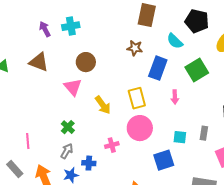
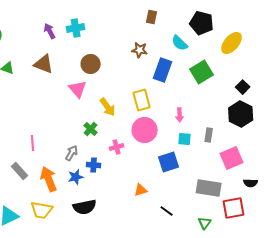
brown rectangle: (147, 15) -> (152, 17), size x0.6
pink arrow: (175, 97) -> (180, 115), moved
green cross: (68, 127) -> (91, 129), moved

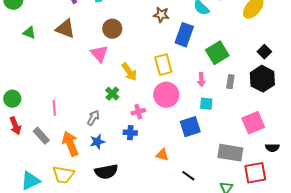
green square: (202, 72) -> (217, 53), moved
gray rectangle: (209, 135) -> (230, 82), moved
blue cross: (94, 165) -> (130, 133), moved
orange triangle: (141, 190) -> (162, 155), turned 32

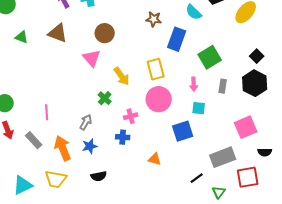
gray rectangle: (230, 153) -> (223, 157), turned -30
black semicircle: (106, 172) -> (99, 176), size x0.7
black line: (188, 176) -> (197, 178), moved, turned -72

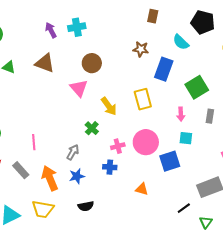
pink circle: (159, 99) -> (146, 142), moved

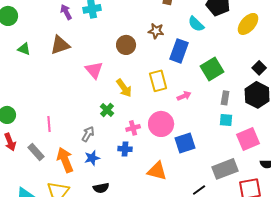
brown triangle: (45, 63) -> (60, 45), turned -40
brown circle: (92, 63) -> (126, 45), moved
pink arrow: (181, 114) -> (184, 96), moved, turned -112
cyan square: (186, 138) -> (226, 120), moved
orange triangle: (142, 189) -> (157, 171), size x1.5

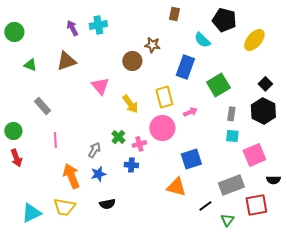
brown star: (156, 31) -> (152, 45), moved
green cross: (107, 110) -> (118, 137), moved
pink circle: (161, 124) -> (162, 128), moved
gray rectangle: (36, 152) -> (42, 106), moved
orange triangle: (157, 171) -> (176, 187), moved

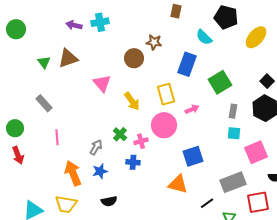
purple arrow: (72, 28) -> (74, 25), turned -49
green triangle: (30, 65) -> (44, 62), moved, turned 32

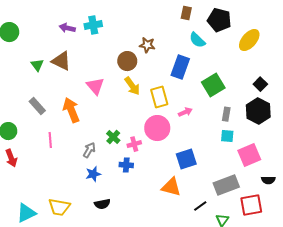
brown rectangle: (176, 11) -> (186, 13), moved
brown triangle: (68, 58) -> (61, 61), turned 45
yellow arrow: (132, 101) -> (132, 86), moved
orange arrow: (73, 173) -> (71, 110), moved

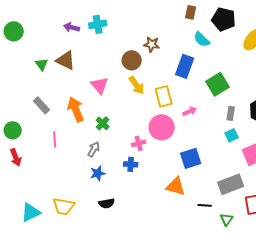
cyan square: (227, 136) -> (232, 135), turned -32
green cross: (113, 137) -> (103, 123), moved
black line: (200, 206) -> (205, 205), turned 40

